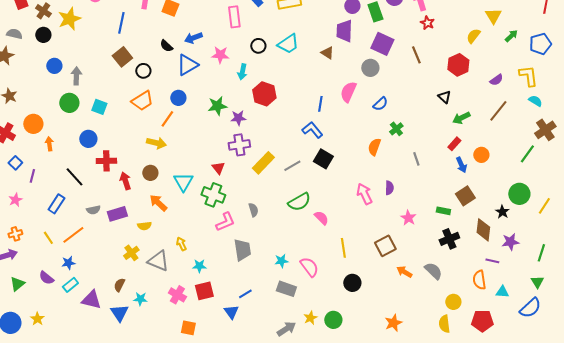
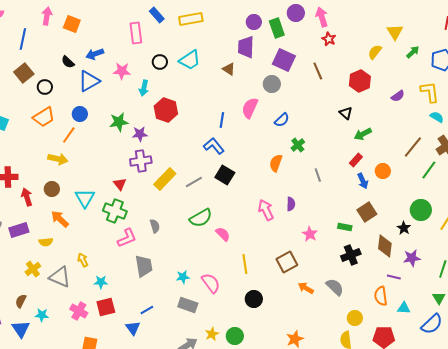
brown line: (498, 111) -> (413, 147), moved

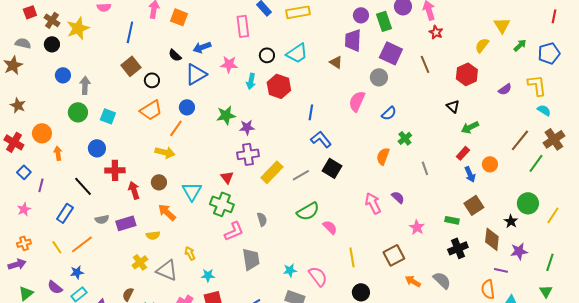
red hexagon: (166, 110) -> (279, 86), moved
blue line: (222, 120) -> (311, 112), moved
purple semicircle: (291, 204) -> (398, 197), turned -48

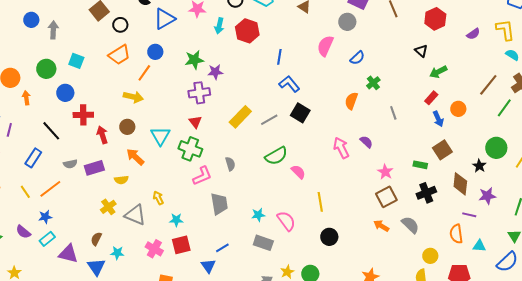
green circle: (78, 112) -> (46, 69), moved
purple cross: (248, 154) -> (199, 93), moved
brown square: (394, 255) -> (386, 197), moved

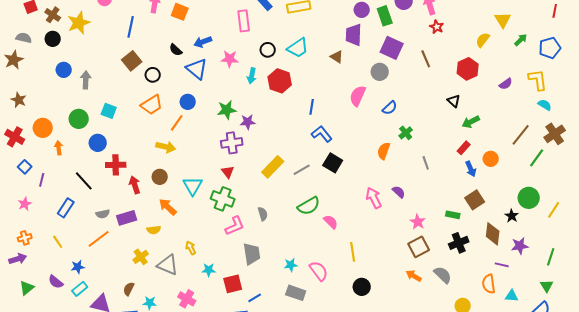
blue triangle: (164, 19) -> (197, 69), turned -50
orange line: (50, 189) -> (99, 239), moved
red square: (181, 245) -> (233, 284), moved

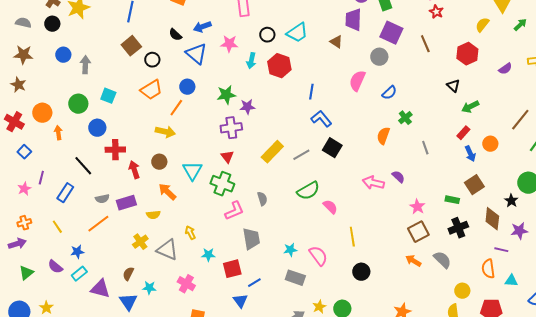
brown star: (14, 60) -> (23, 55), moved, turned 30
purple line: (42, 180) -> (41, 178), moved
pink arrow: (374, 198) -> (373, 183), turned -50

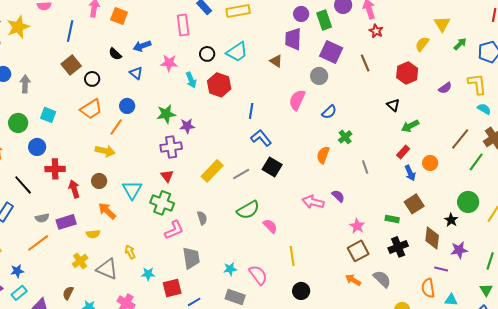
blue triangle: (196, 54) -> (136, 73), size x0.6
cyan arrow: (251, 61) -> (191, 80), turned -35

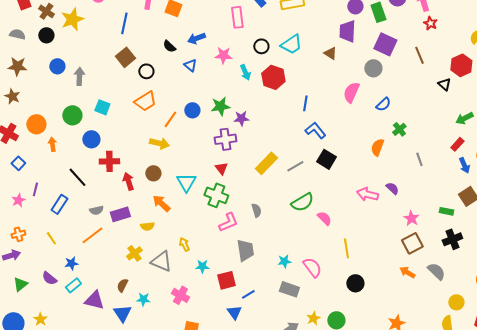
black triangle: (393, 105) -> (444, 84), moved
blue circle: (127, 106) -> (192, 110), moved

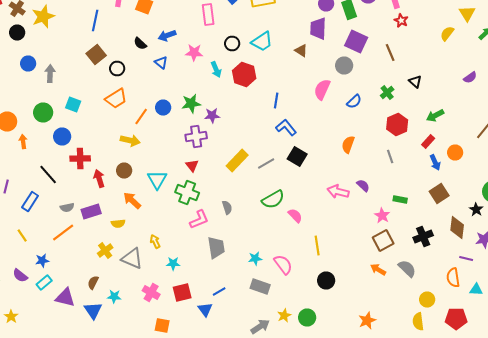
red hexagon: (461, 65) -> (397, 124), moved
green cross: (399, 129) -> (387, 92), moved
green rectangle: (446, 211) -> (400, 200), moved
red square: (226, 280) -> (182, 292), moved

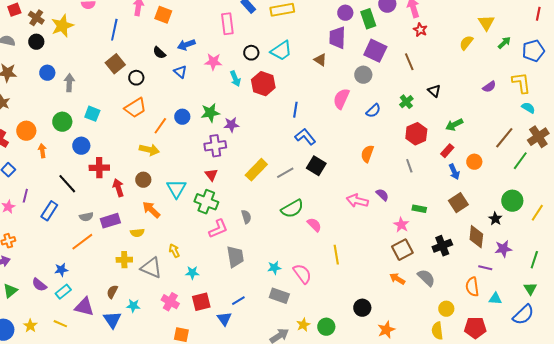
yellow line: (22, 236) -> (60, 324), moved, turned -32
yellow cross: (105, 250) -> (124, 260), turned 35
black circle: (326, 280) -> (362, 308), moved

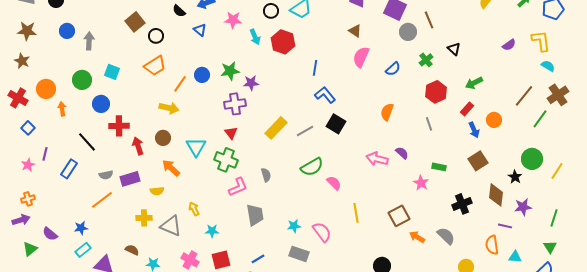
brown triangle: (320, 60) -> (355, 31), moved
gray circle: (363, 75) -> (408, 32), moved
brown square: (402, 250) -> (399, 216), moved
purple semicircle: (39, 285) -> (50, 234), moved
brown semicircle: (112, 292) -> (132, 250), turned 88

